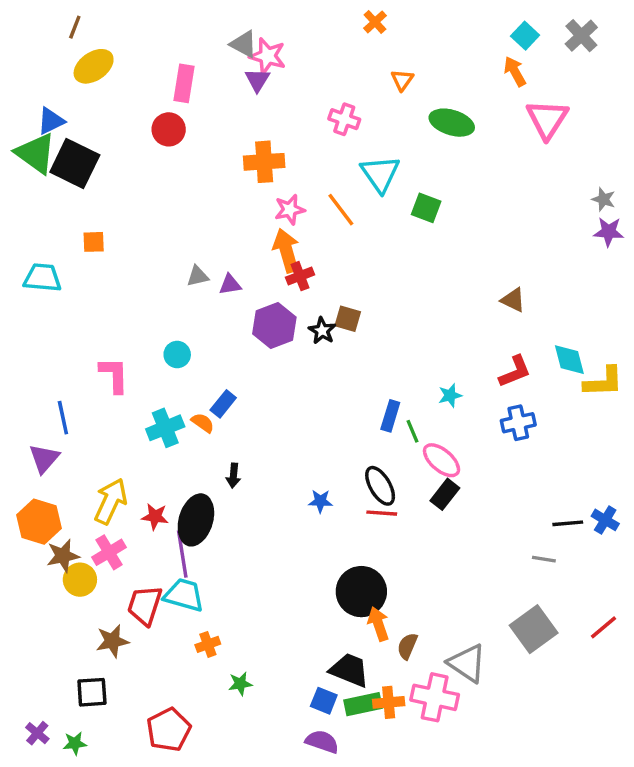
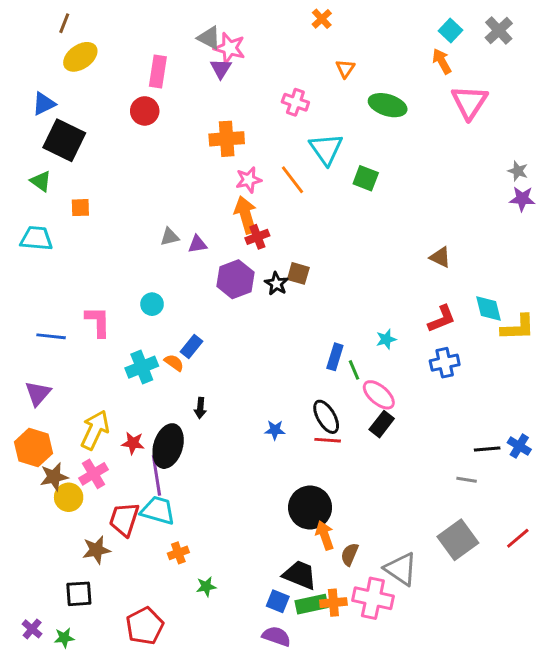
green triangle: (36, 153) -> (41, 181), moved, size x0.6
blue line: (63, 418) -> (51, 336), moved, turned -72

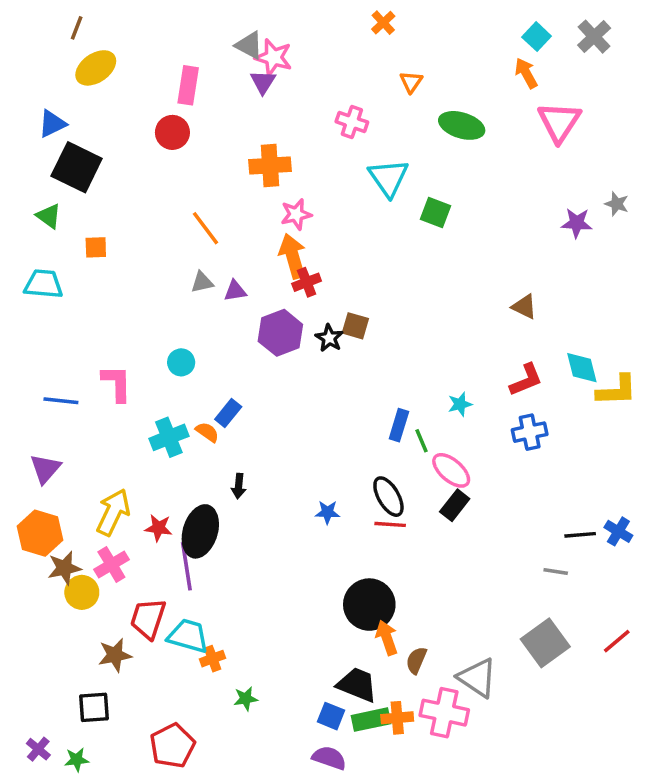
orange line: (292, 180) -> (206, 228), moved
purple star: (522, 199) -> (577, 223), moved
cyan trapezoid: (158, 510) -> (188, 636), moved

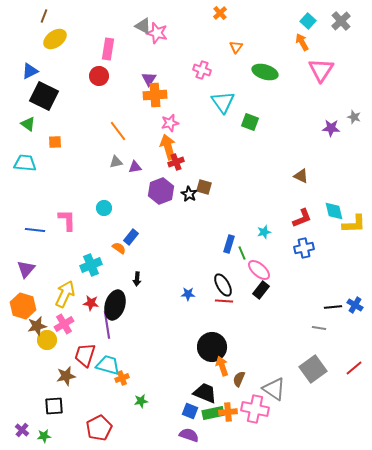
purple triangle: (263, 82) -> (149, 79), moved
cyan cross: (169, 437) -> (91, 265), moved

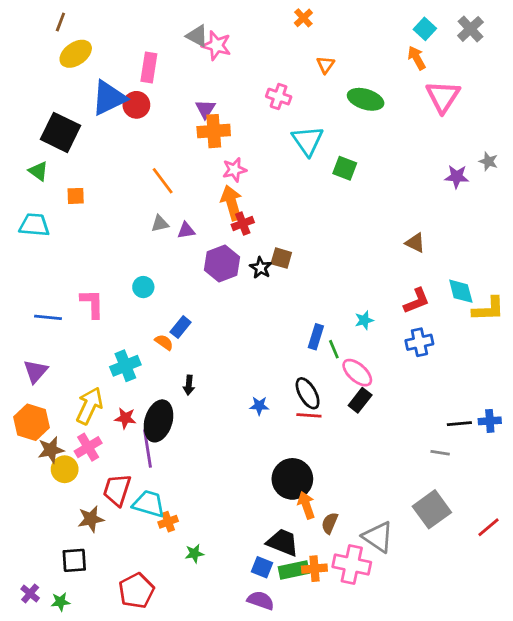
blue triangle: (30, 71) -> (109, 98), moved, size x1.6
blue cross: (355, 305) -> (490, 421), turned -35
red line: (354, 368) -> (488, 527), moved

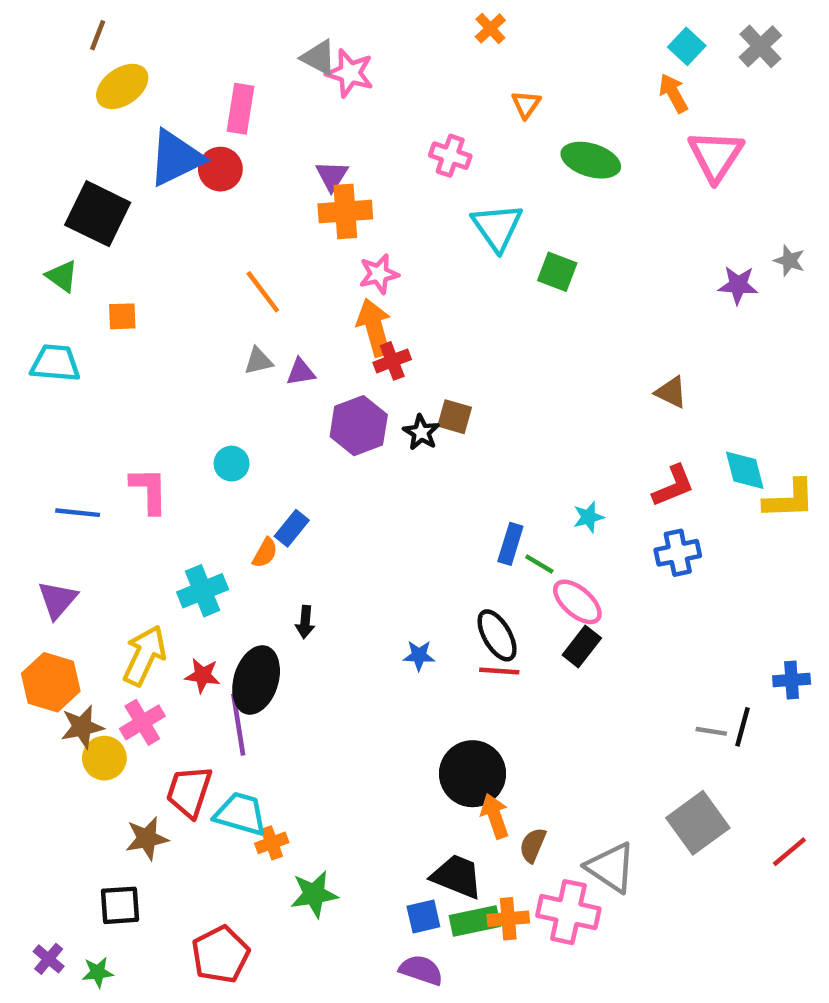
orange semicircle: (164, 342) -> (265, 553), turned 84
green line: (334, 349) -> (539, 564), turned -36
black line: (459, 424) -> (742, 727), moved, turned -70
green star: (194, 553) -> (314, 894), size x1.5
blue square: (262, 567) -> (423, 917), turned -35

